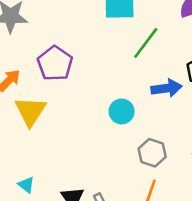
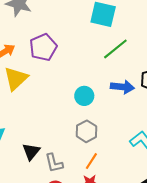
gray hexagon: (152, 153) -> (87, 131), moved

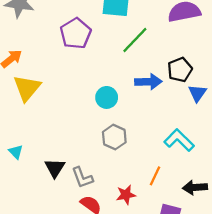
purple pentagon: (43, 47) -> (76, 33), moved
orange line: (91, 161) -> (155, 176), moved

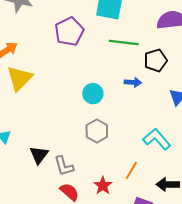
green line: (135, 40) -> (124, 42), turned 48
black pentagon: (180, 70) -> (156, 60), moved
blue arrow: (148, 82) -> (133, 82), size x0.7
red star: (126, 195) -> (103, 186), turned -30

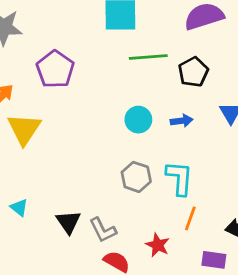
purple pentagon: (69, 32) -> (55, 69), moved
blue arrow: (133, 82) -> (182, 121), moved
cyan circle: (93, 94) -> (138, 120), moved
cyan L-shape: (157, 139) -> (179, 178), moved, turned 56

